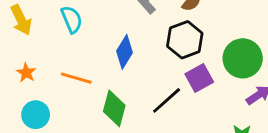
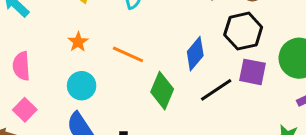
blue diamond: (124, 52) -> (195, 54), moved
purple square: (199, 78) -> (252, 72), turned 32

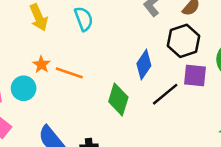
orange line: (128, 54) -> (69, 73), moved
cyan circle: (82, 86) -> (24, 88), moved

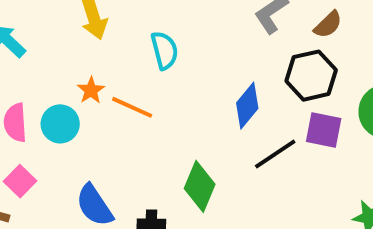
cyan semicircle: (84, 19) -> (164, 50), moved
green diamond: (118, 99) -> (200, 186), moved

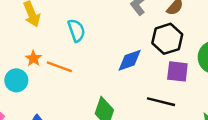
blue diamond: (247, 106) -> (130, 60), turned 36
black line: (275, 154) -> (161, 102), moved, turned 52

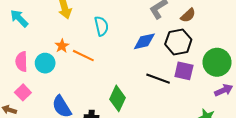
blue diamond: (130, 60) -> (144, 41), moved
black line: (161, 102) -> (158, 79), moved

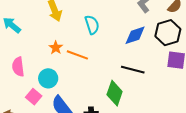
cyan circle: (45, 63) -> (48, 78), moved
black line: (158, 79) -> (133, 70), moved
pink square: (23, 92) -> (34, 97), moved

